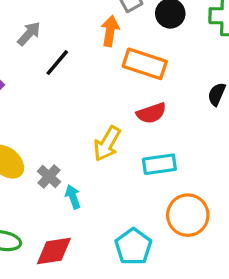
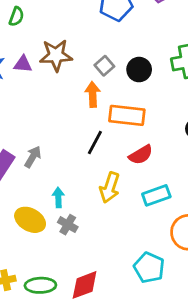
gray arrow: (29, 34) -> (33, 157), moved
black line: (57, 63) -> (95, 143), moved
cyan arrow: (73, 197) -> (58, 197), moved, turned 30

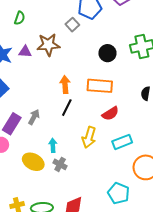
gray square: (104, 66) -> (72, 25), moved
orange arrow: (93, 94) -> (65, 85), moved
black line: (95, 143) -> (67, 108), moved

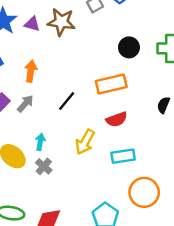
orange arrow: (65, 85) -> (31, 71), moved
orange rectangle: (100, 86) -> (111, 84), turned -30

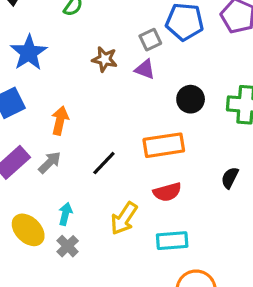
brown star: (61, 22) -> (105, 59), size x0.7
purple triangle: (32, 24) -> (145, 69), moved

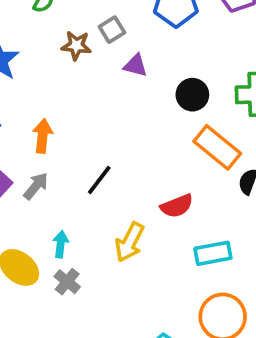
gray square: (150, 40) -> (112, 30), moved
brown star: (105, 59) -> (76, 46), moved
orange rectangle: (164, 145) -> (217, 147), moved, turned 54
cyan rectangle: (172, 241) -> (213, 253), moved

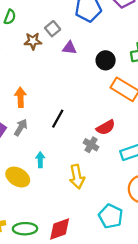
yellow arrow: (129, 242) -> (77, 177), moved, turned -30
gray cross: (67, 282) -> (91, 145), moved

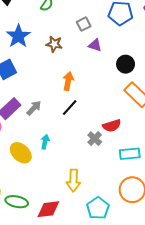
brown star: (33, 41) -> (54, 44), moved
orange arrow: (21, 97) -> (68, 81), moved
yellow arrow: (77, 177) -> (73, 180), moved

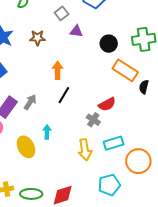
yellow ellipse: (21, 153) -> (26, 147), turned 30
cyan rectangle: (130, 154) -> (114, 143), moved
yellow arrow: (73, 180) -> (85, 150), moved
cyan pentagon: (98, 208) -> (109, 185), turned 30

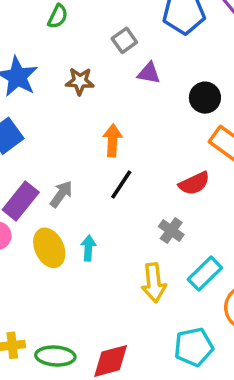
red semicircle: (107, 104) -> (194, 183), moved
cyan rectangle: (114, 143) -> (205, 274), turned -30
yellow ellipse: (26, 147) -> (49, 248), moved

